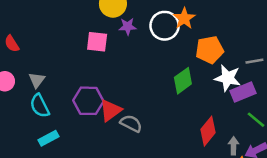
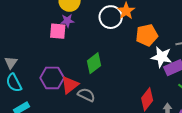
purple star: (128, 26) -> (67, 21), moved
green diamond: (183, 81) -> (94, 63), moved

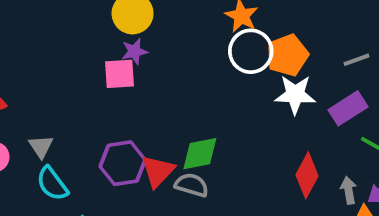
white circle: (111, 17) -> (251, 51), moved
white star: (162, 57) -> (295, 94), moved
green diamond: (94, 63) -> (200, 154), moved, turned 35

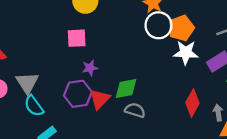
purple star: (134, 51) -> (90, 68), moved
gray triangle: (41, 147) -> (27, 83), size x1.5
gray semicircle: (192, 185) -> (135, 110), moved

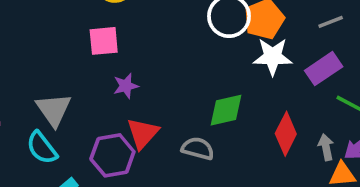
gray triangle: (27, 83) -> (54, 110), moved
green diamond: (126, 88) -> (226, 110), moved
purple hexagon: (78, 94) -> (112, 155), moved

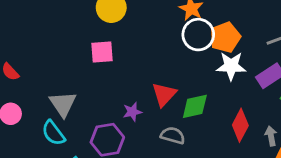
purple star: (126, 86) -> (132, 112), moved
red triangle: (143, 133) -> (164, 94), moved

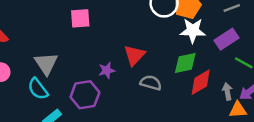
green diamond: (195, 106) -> (185, 63), moved
red diamond: (240, 125) -> (201, 82), turned 32
gray semicircle: (173, 135) -> (151, 83), moved

